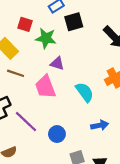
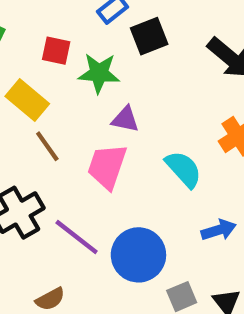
brown line: (16, 73) -> (47, 146), turned 42
pink trapezoid: (45, 87) -> (107, 166), turned 45
blue circle: (57, 134) -> (138, 255), size x1.6

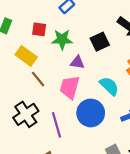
black square: (149, 36) -> (100, 42), moved
purple line: (77, 237) -> (56, 125), turned 40
blue circle: (138, 255) -> (91, 113), moved

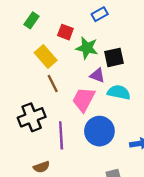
black square: (100, 42) -> (114, 57), moved
cyan semicircle: (109, 86) -> (119, 92), moved, turned -45

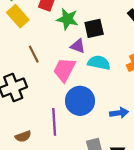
yellow rectangle: (46, 57) -> (18, 16), moved
purple line: (61, 135) -> (54, 122), moved

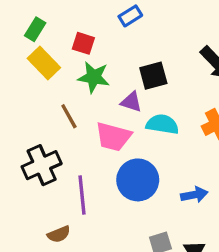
green star: (67, 19) -> (94, 77), moved
pink trapezoid: (64, 70) -> (113, 137), turned -100
purple line: (54, 122) -> (82, 195), moved

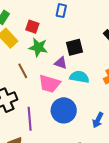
blue rectangle: (130, 16) -> (61, 11), turned -48
blue arrow: (194, 195) -> (98, 120), turned 126

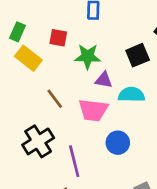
green star: (38, 47) -> (88, 56), moved
black square: (74, 47) -> (138, 55), moved
blue circle: (64, 110) -> (118, 143), size x0.7

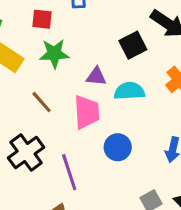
red square: (58, 38) -> (42, 19), moved
green star: (88, 56) -> (54, 54), moved
pink trapezoid: (93, 110) -> (87, 112), turned -96

